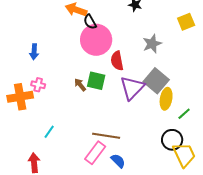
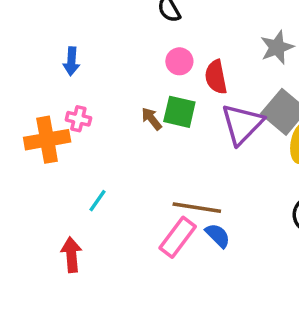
pink circle: (96, 40) -> (179, 61), moved, size x0.5
blue semicircle: (118, 161) -> (218, 235), moved

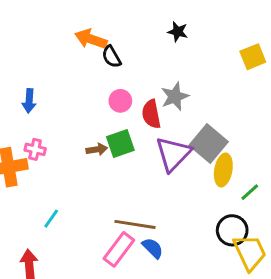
gray star: (277, 47) -> (175, 96), moved
green square: (179, 112) -> (120, 144), turned -32
brown arrow: (152, 119) -> (97, 149), turned 120

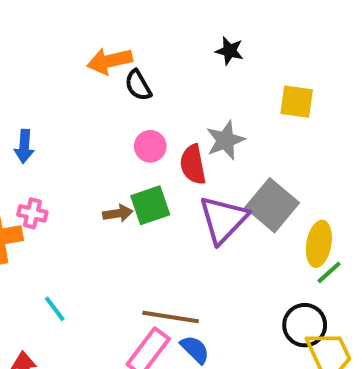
orange arrow: (91, 39) -> (110, 61), turned -32
yellow square: (253, 57) -> (297, 102), moved, turned 30
yellow ellipse: (223, 170) -> (319, 244), moved
cyan line: (51, 219) -> (55, 309), turned -72

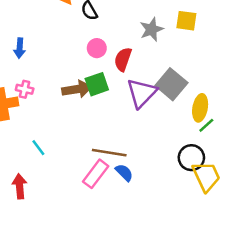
gray star: (225, 140) -> (152, 29), moved
red semicircle: (193, 165) -> (123, 59), turned 30
brown arrow: (118, 213) -> (77, 89), size x1.6

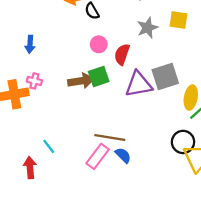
gray square: (171, 84) -> (165, 77), turned 32
purple triangle: (142, 93) -> (139, 84), turned 36
cyan line: (38, 148) -> (49, 146), moved

